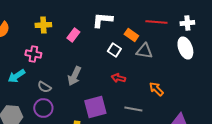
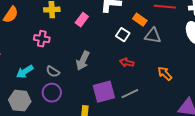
cyan arrow: (16, 76) -> (25, 72), moved
gray line: (133, 109) -> (130, 94), moved, turned -36

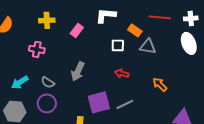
white square: (123, 35) -> (118, 45), turned -32

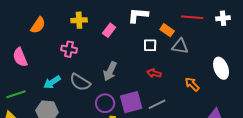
white ellipse: (189, 43) -> (221, 68), moved
gray semicircle: (48, 82) -> (80, 82), size x1.5
purple circle: (47, 103) -> (105, 103), moved

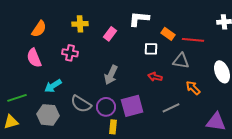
red line: (192, 17) -> (193, 40), moved
gray triangle: (180, 46) -> (181, 61), moved
pink semicircle: (20, 57) -> (34, 58), moved
gray semicircle: (80, 82) -> (81, 104), moved
gray line: (157, 104) -> (171, 108), moved

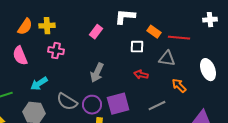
yellow cross: (80, 24) -> (47, 26), moved

